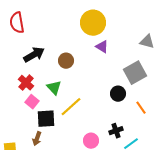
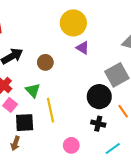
black circle: (118, 94) -> (99, 97), size x1.5
yellow line: (71, 107) -> (51, 110), turned -60
black cross: (116, 131) -> (98, 124), moved, turned 32

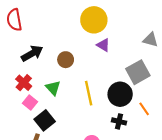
yellow line: (51, 110) -> (89, 93), moved
black square: (25, 123) -> (45, 120), turned -36

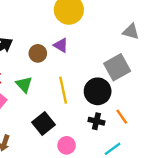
purple triangle: (103, 45) -> (61, 45), moved
orange line: (144, 109) -> (122, 117), moved
black square: (45, 120) -> (44, 124), moved

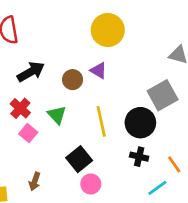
orange line: (122, 117) -> (174, 164), moved
pink circle: (67, 145) -> (91, 184), moved

